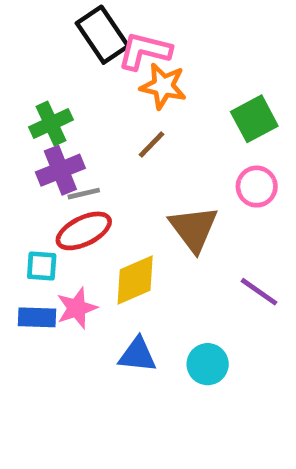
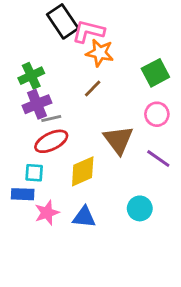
cyan square: (42, 266) -> (34, 173), moved
purple line: (259, 292) -> (158, 158), moved
pink star: (77, 308) -> (47, 213), moved
cyan circle: (208, 364) -> (140, 208), moved

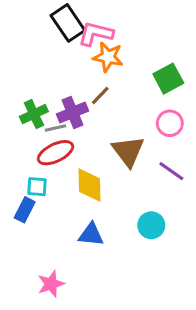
green cross: (31, 76) -> (34, 114), moved
purple cross: (37, 104) -> (73, 112), moved
yellow diamond: (83, 171) -> (90, 185), turned -68
blue rectangle: (23, 194) -> (25, 210), turned -65
pink star: (47, 213) -> (51, 284), moved

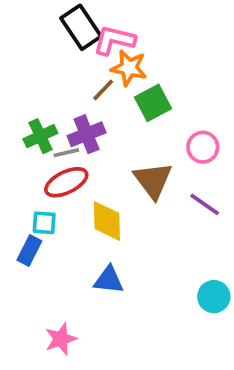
green square: (168, 79) -> (153, 103), moved
brown line: (100, 96) -> (103, 90), moved
cyan circle: (151, 225) -> (214, 297), moved

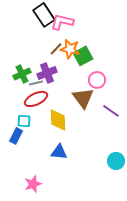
orange star: (129, 68) -> (70, 49), moved
pink circle: (203, 147) -> (97, 80), moved

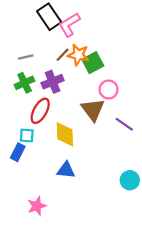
pink L-shape: (62, 22) -> (69, 25), turned -45
gray line: (36, 83) -> (26, 57), moved
red ellipse: (36, 99) -> (40, 111), turned -35

